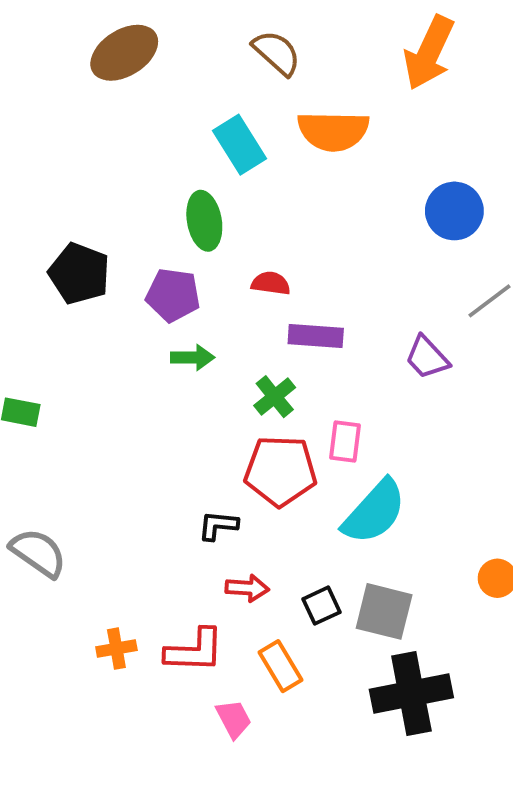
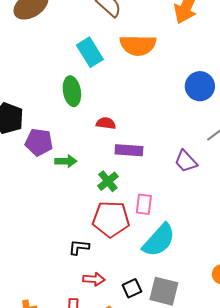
purple pentagon: (173, 295) -> (39, 142), moved

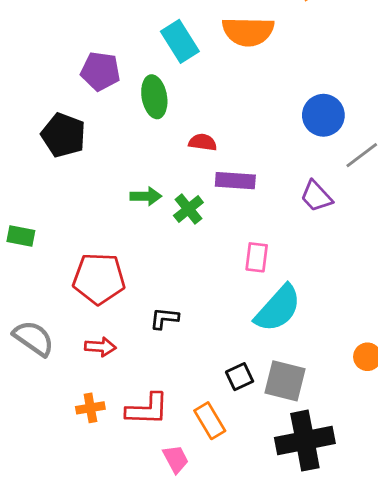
blue circle: (200, 86) -> (323, 115), moved
purple pentagon: (39, 142) -> (100, 71), moved
green cross: (108, 181) -> (188, 209), moved
red pentagon: (111, 219) -> (99, 279), moved
red arrow: (94, 279) -> (100, 347), moved

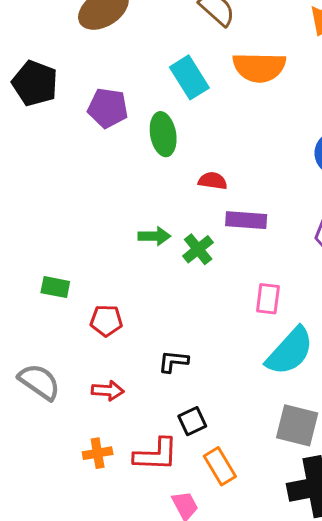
black pentagon: (63, 135) -> (35, 83), moved
green rectangle: (21, 236) -> (55, 287), moved
red pentagon: (99, 279) -> (106, 321), size x0.6
black square: (240, 377) -> (192, 421), moved

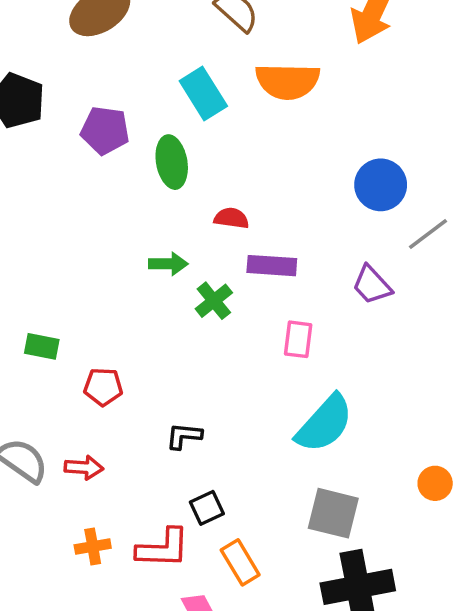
green arrow: (154, 236) -> (168, 264), moved
pink rectangle: (268, 299) -> (298, 339), moved
red arrow: (108, 391) -> (84, 468), moved

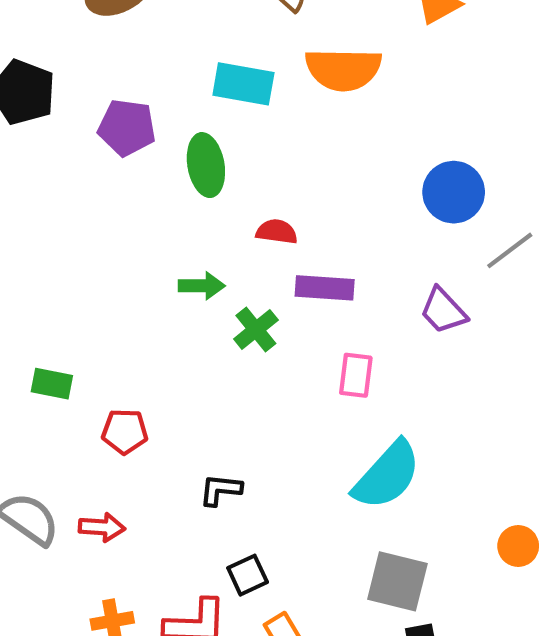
cyan rectangle: (203, 94) -> (243, 84), turned -48

